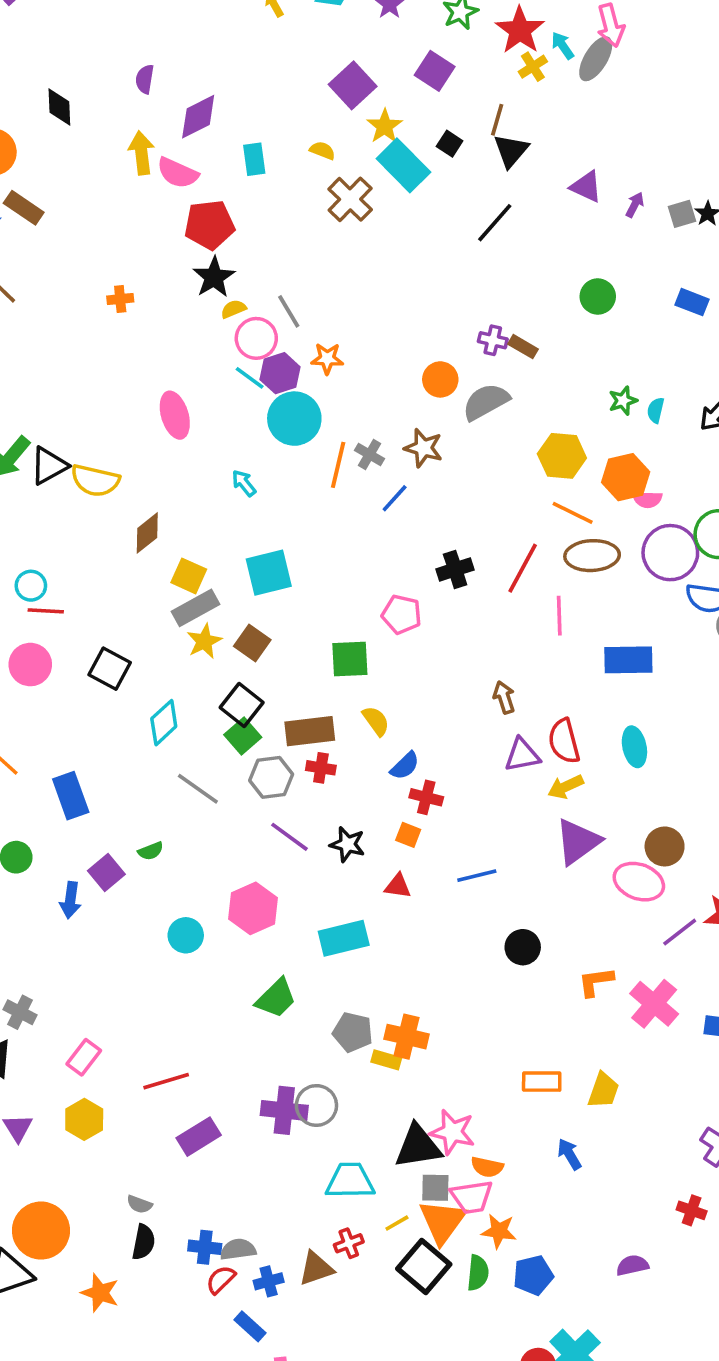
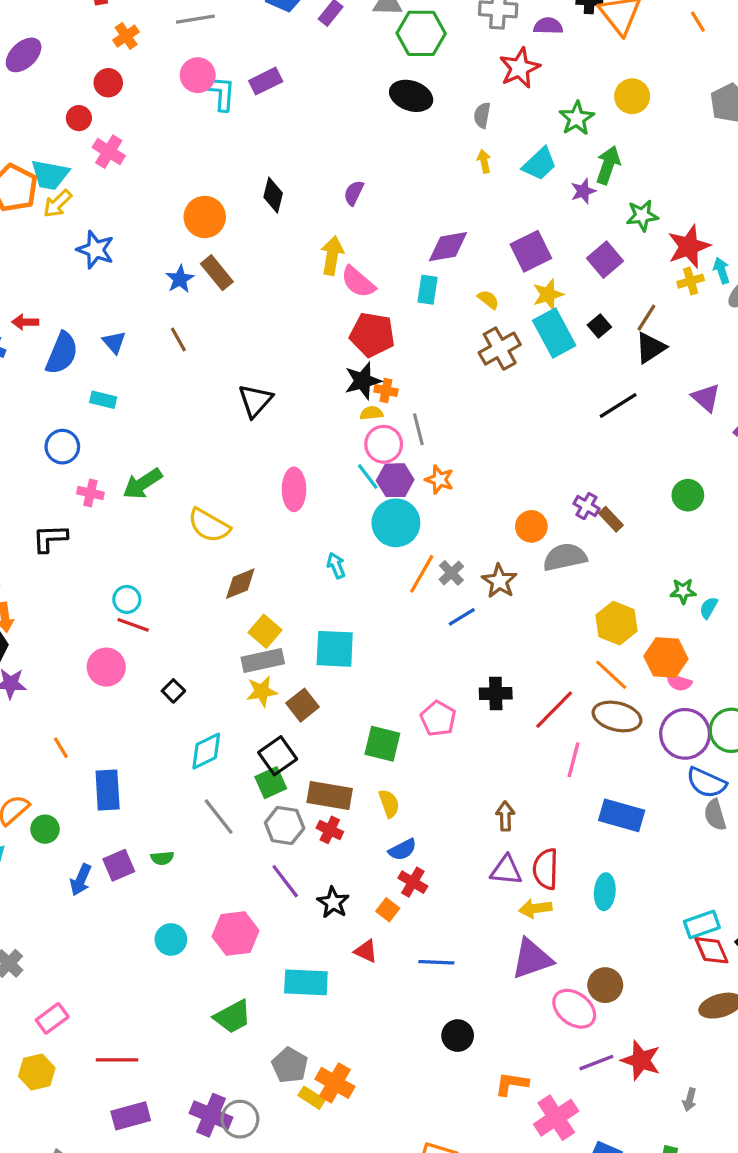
purple diamond: (198, 117) -> (448, 247), moved
orange cross: (120, 299) -> (386, 390), moved
black triangle: (49, 466) -> (255, 401), moved, turned -36
black square: (110, 669) -> (173, 691), size x0.6

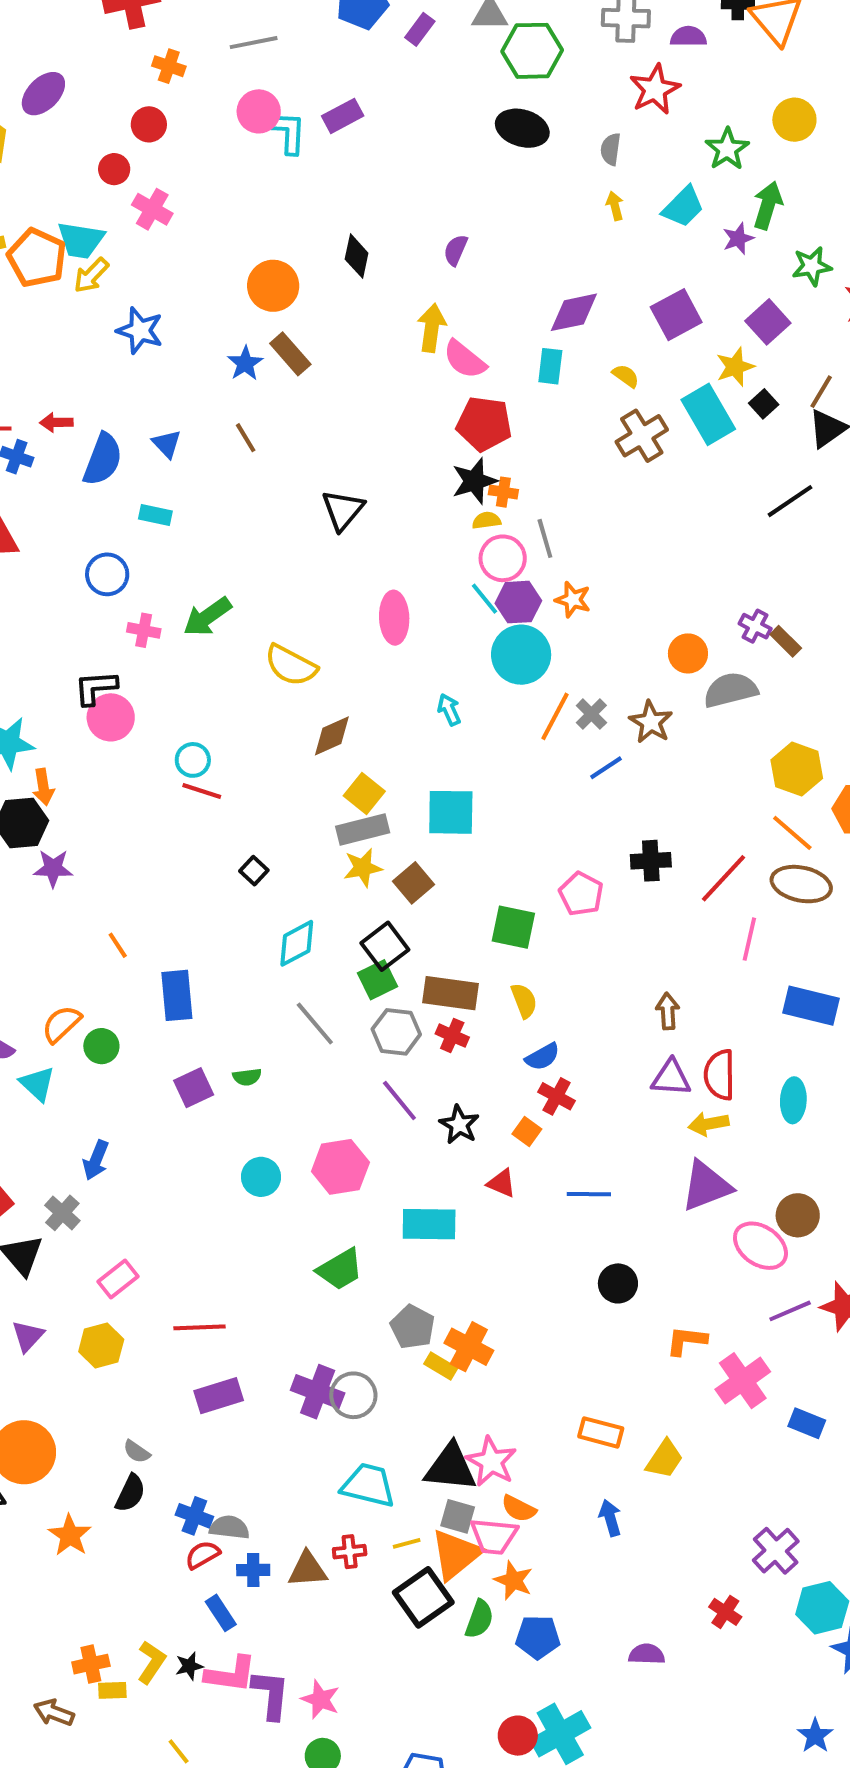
orange cross: (126, 36) -> (169, 66), turned -35
yellow star: (548, 294) -> (735, 367), moved
pink circle: (106, 667) -> (111, 717), moved
blue arrow: (81, 880) -> (96, 1160), moved

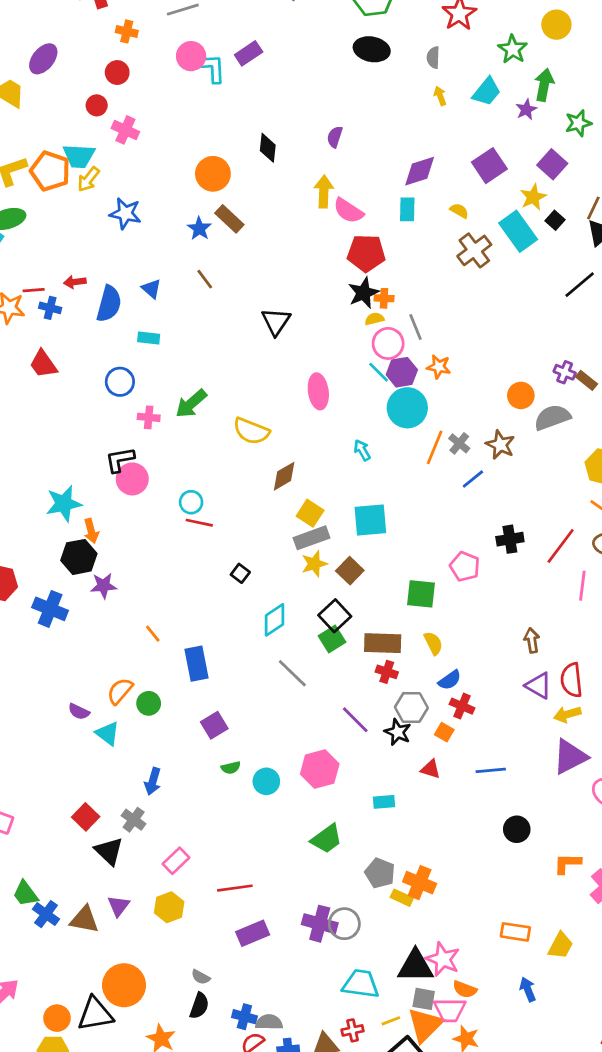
gray hexagon: (396, 1032) -> (411, 707), moved
green semicircle: (247, 1077) -> (231, 768), moved
purple triangle: (671, 1078) -> (539, 686), turned 32
cyan rectangle: (429, 1224) -> (384, 802), size x0.6

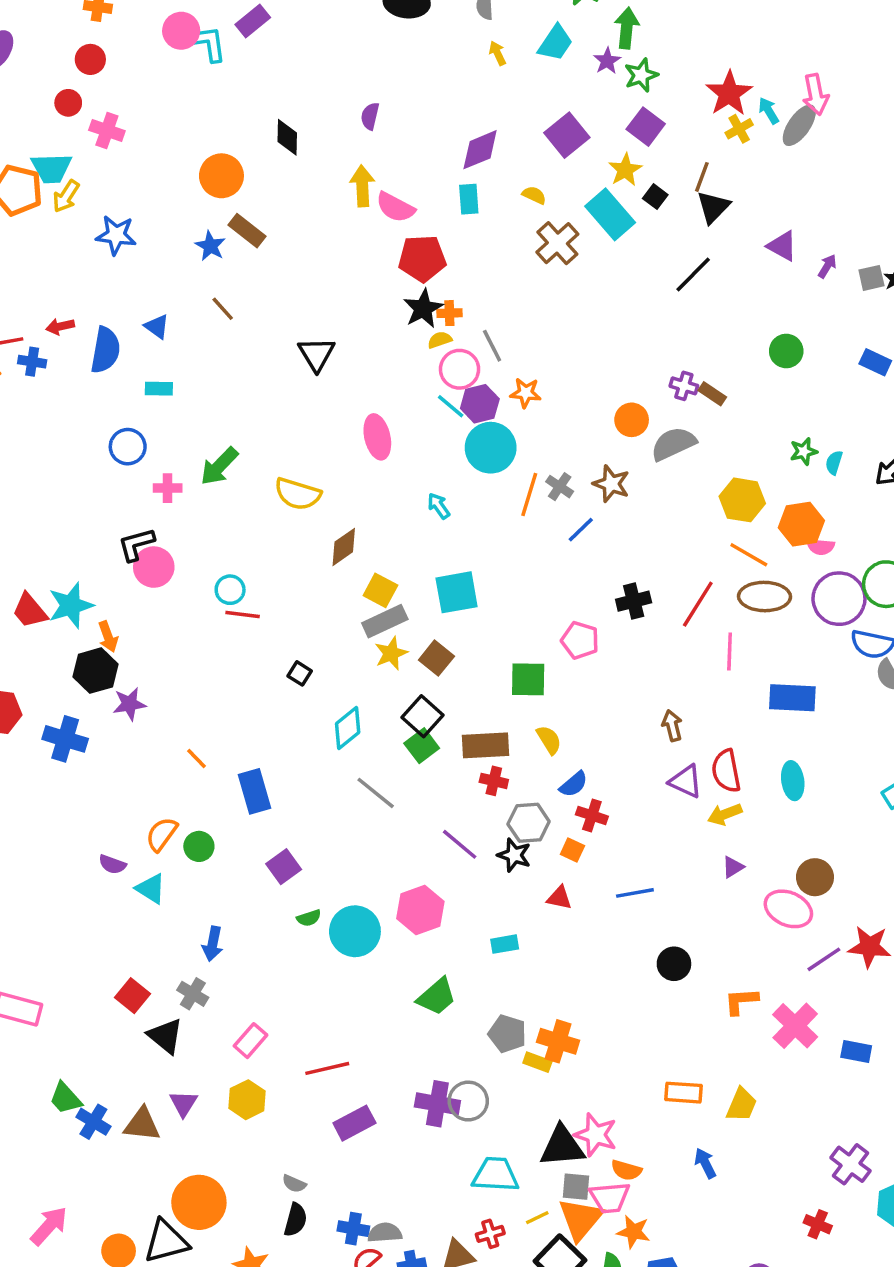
green star: (578, 123) -> (641, 75), moved
red trapezoid: (43, 364) -> (30, 611), moved
purple triangle: (570, 757) -> (733, 867), size x0.5
cyan circle: (266, 781) -> (355, 931), size x1.5

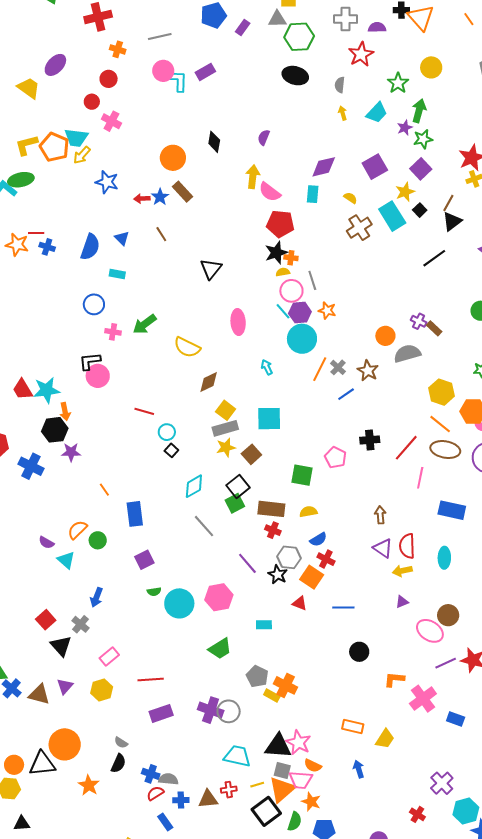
red arrow: (60, 326) -> (142, 199), moved
cyan circle: (230, 590) -> (167, 432), moved
yellow semicircle: (549, 740) -> (308, 512), turned -78
orange square: (572, 850) -> (312, 577), size x1.6

